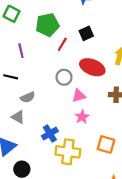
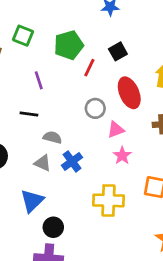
red ellipse: (92, 67) -> (129, 93), turned 50
gray semicircle: (28, 97) -> (52, 137), turned -136
blue cross: (50, 134) -> (72, 161), moved

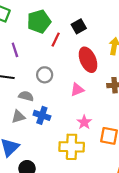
gray circle: (95, 108) -> (45, 75), moved
pink star: (122, 156) -> (84, 122), moved
blue cross: (72, 161) -> (42, 115), turned -35
gray triangle: (43, 163) -> (18, 117), turned -40

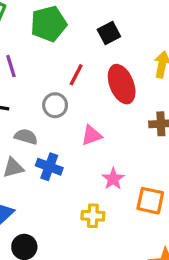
red line: (56, 40) -> (76, 75), moved
pink triangle: (77, 90) -> (92, 135), moved
yellow cross: (72, 147) -> (93, 216), size x0.6

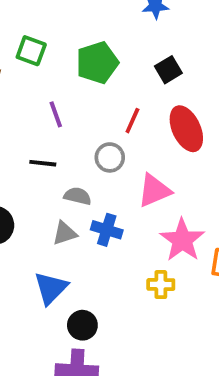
pink triangle: (92, 135) -> (154, 191), size x1.4
pink star: (113, 179) -> (182, 240), size x1.6

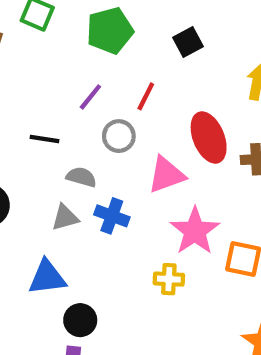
purple line: (56, 114) -> (90, 97), moved, turned 56
red ellipse: (186, 129) -> (209, 138), moved
blue triangle: (51, 288) -> (47, 277), turned 36

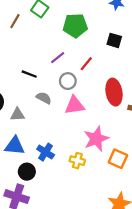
black square: (188, 42) -> (114, 40), turned 32
pink triangle: (166, 175) -> (75, 105), moved
blue cross: (112, 216) -> (46, 152), moved
gray triangle: (65, 218) -> (18, 115), moved

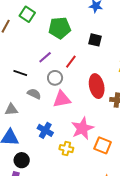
blue cross: (46, 152) -> (45, 130), moved

